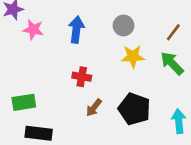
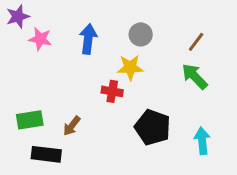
yellow star: (133, 56) -> (130, 67), moved
red cross: (82, 77) -> (112, 91), moved
brown arrow: (94, 108) -> (72, 126), moved

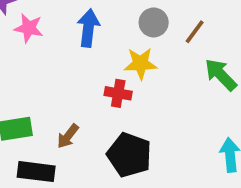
brown line: (196, 42) -> (195, 32), moved
black pentagon: (153, 127) -> (129, 155), moved

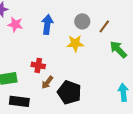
red cross: (118, 93) -> (38, 65), moved
brown arrow: (68, 136) -> (47, 82), moved

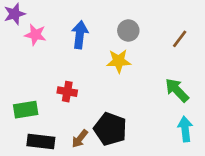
brown line: (104, 26) -> (180, 39), moved
green arrow: (118, 49) -> (177, 90), moved
brown arrow: (47, 82) -> (80, 139), moved

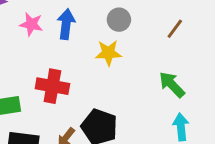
pink star: (35, 35) -> (31, 24), moved
red cross: (67, 92) -> (52, 86), size x1.5

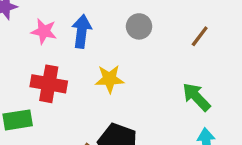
yellow star: (108, 53) -> (109, 79), moved
red cross: (52, 86) -> (49, 84), moved

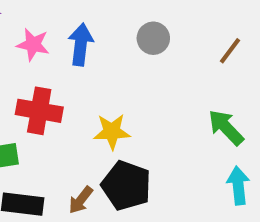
yellow star: (109, 79) -> (112, 132), moved

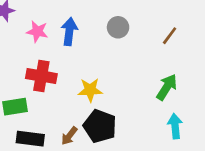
green arrow: (226, 127) -> (167, 87), turned 76

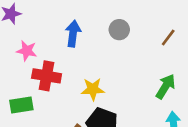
pink star: (37, 31) -> (27, 51), moved

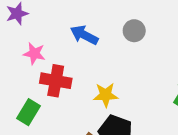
blue arrow: (73, 34) -> (84, 35), turned -70
green rectangle: (21, 105) -> (29, 112), turned -50

